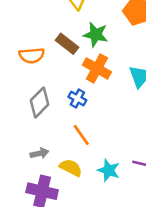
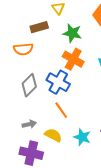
brown rectangle: (67, 44) -> (39, 27), moved, turned -54
blue cross: (77, 99) -> (58, 82), size x1.6

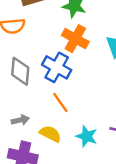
gray diamond: (29, 85) -> (20, 71), turned -40

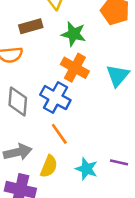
gray arrow: (20, 120) -> (18, 152), size x1.5
yellow semicircle: (50, 134) -> (49, 166), turned 85

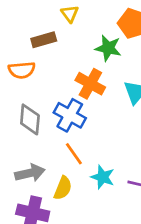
green star: (74, 34) -> (108, 48), moved
cyan star: (87, 169) -> (103, 177), moved

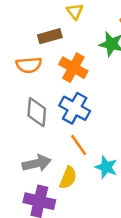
orange cross: (90, 84) -> (73, 68), moved

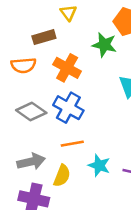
gray diamond: (37, 112) -> (31, 112), turned -60
orange line: (79, 145) -> (72, 144), turned -65

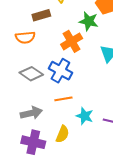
orange cross: (67, 68) -> (72, 41), moved, turned 30
yellow semicircle: (62, 176) -> (62, 134), moved

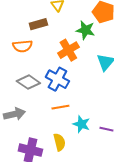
gray arrow: (31, 113) -> (14, 114), moved
yellow semicircle: (62, 134) -> (59, 142), turned -36

